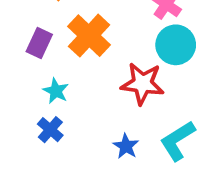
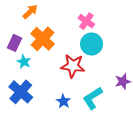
cyan star: (56, 91) -> (24, 62), moved
blue cross: (50, 130) -> (21, 92), size x1.6

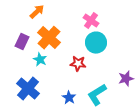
cyan star: (24, 62) -> (40, 60), moved
red star: (73, 66) -> (78, 64), size x0.7

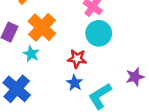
blue star: (69, 98) -> (75, 83), moved

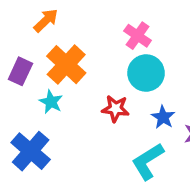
blue star: (75, 83) -> (163, 117), moved

